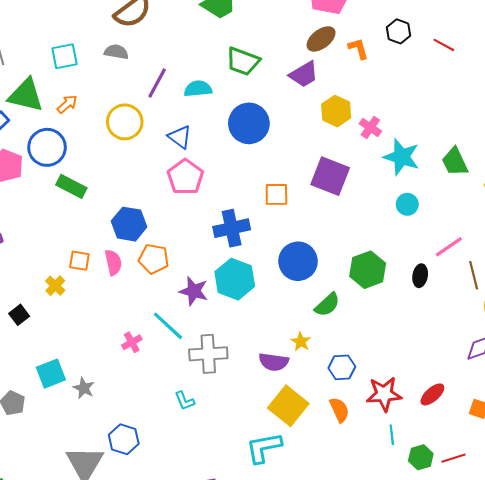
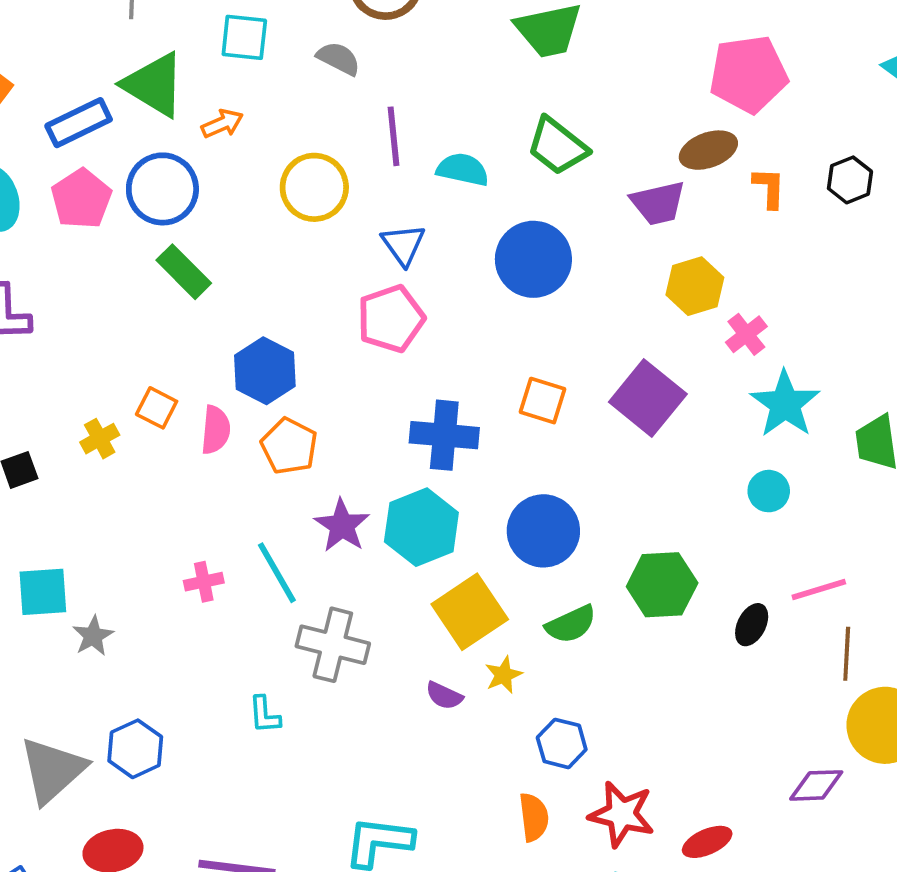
purple line: (157, 83) -> (393, 136), turned -52
purple semicircle: (274, 362) -> (444, 696), size x0.7
yellow square: (288, 406) -> (470, 612), moved

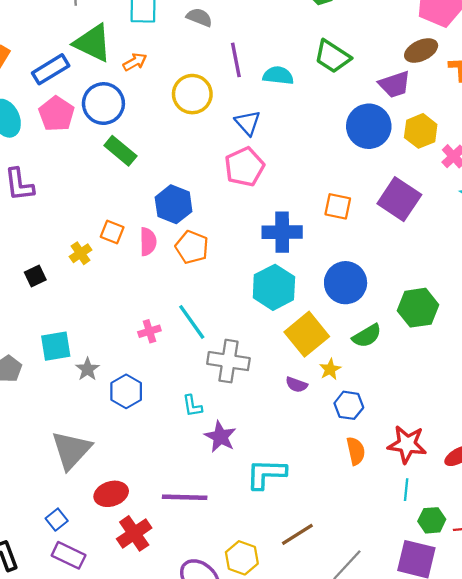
blue circle: (533, 259) -> (369, 126), moved
purple star: (342, 526) -> (220, 437), moved
blue hexagon: (562, 743) -> (349, 405), moved
blue hexagon: (135, 749) -> (126, 391), moved

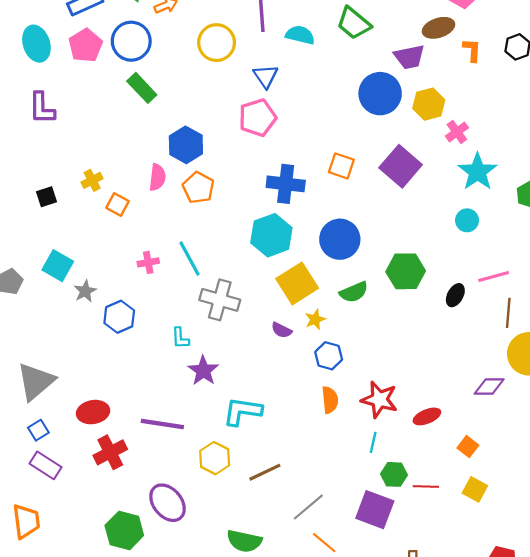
orange square: (112, 232) -> (118, 205), moved
cyan square: (56, 346) -> (58, 266), turned 32
gray triangle: (71, 450) -> (36, 381), moved
yellow hexagon: (242, 558) -> (215, 458), moved

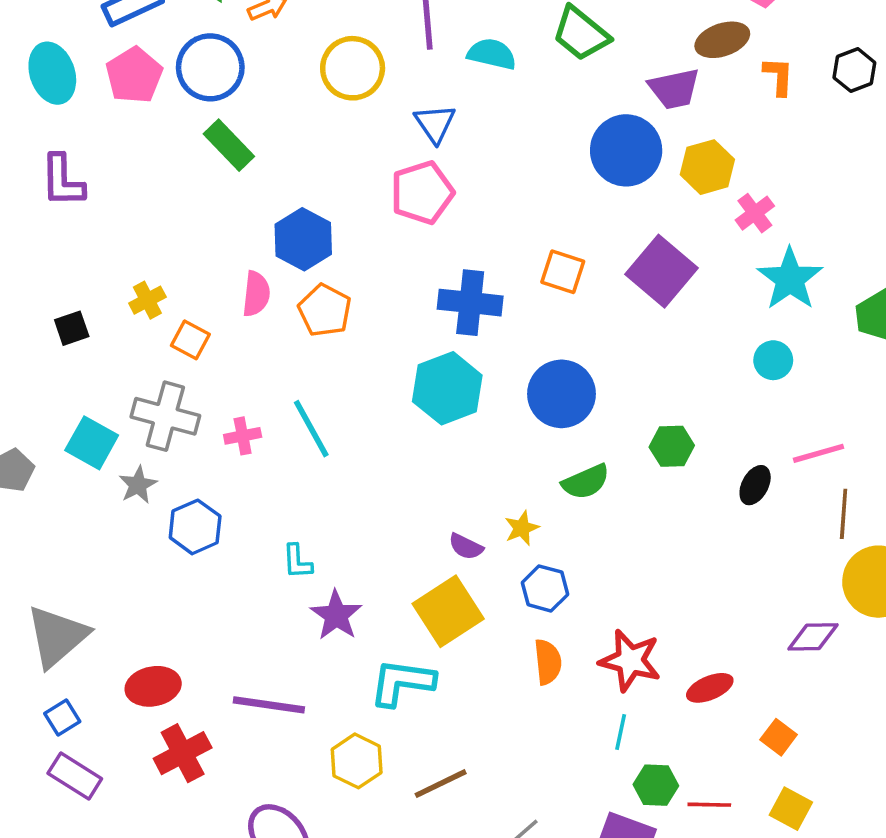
green hexagon: (406, 271) -> (672, 446), size x0.7
yellow square: (297, 283) -> (448, 611), moved
gray cross: (220, 300) -> (165, 416), moved

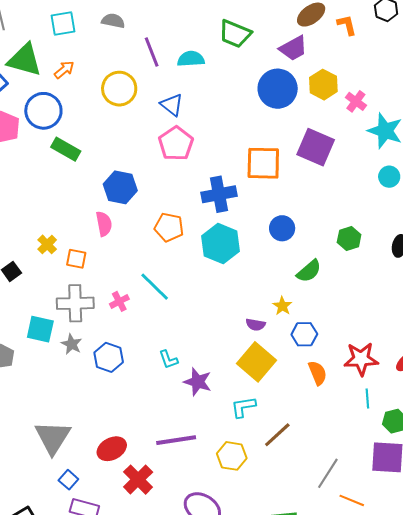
orange square: (563, 272) -> (263, 163), size x1.5
orange pentagon: (325, 310) -> (169, 227), moved
blue circle: (561, 394) -> (282, 228), size x0.7
cyan L-shape: (402, 682) -> (243, 407), size x0.7
brown line: (441, 784) -> (277, 435), moved

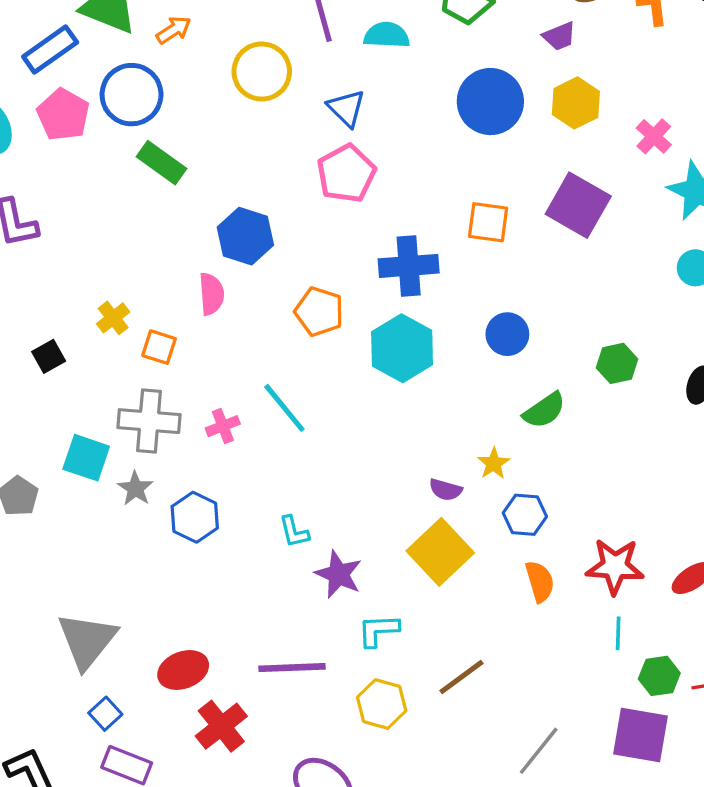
purple trapezoid: (293, 48) -> (559, 36), size x0.7
yellow hexagon: (323, 85) -> (576, 103), moved
blue circle: (278, 89) -> (490, 102), moved
orange square: (263, 163) -> (488, 222), size x0.7
cyan L-shape: (243, 407) -> (378, 630), moved

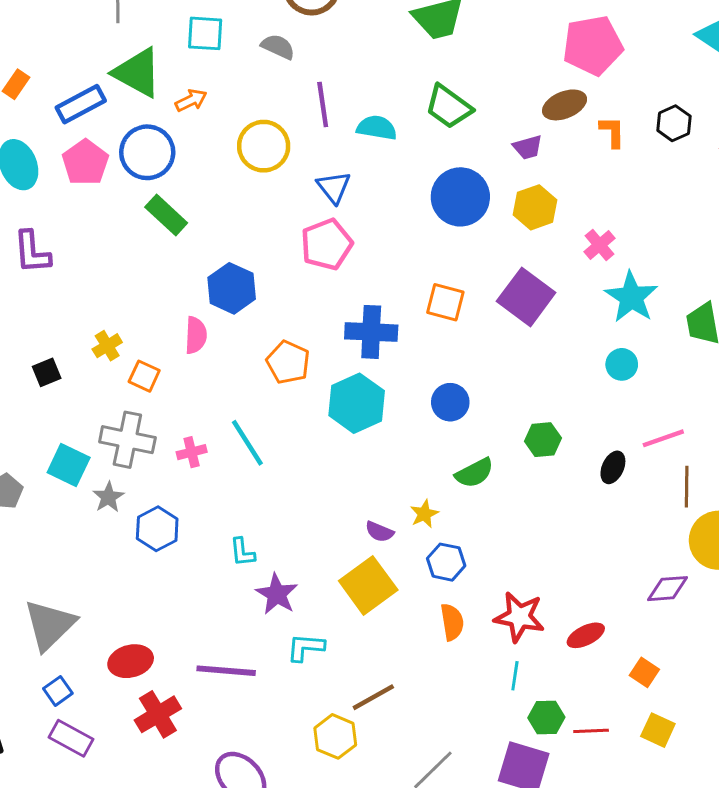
yellow hexagon: (382, 704) -> (335, 736), moved

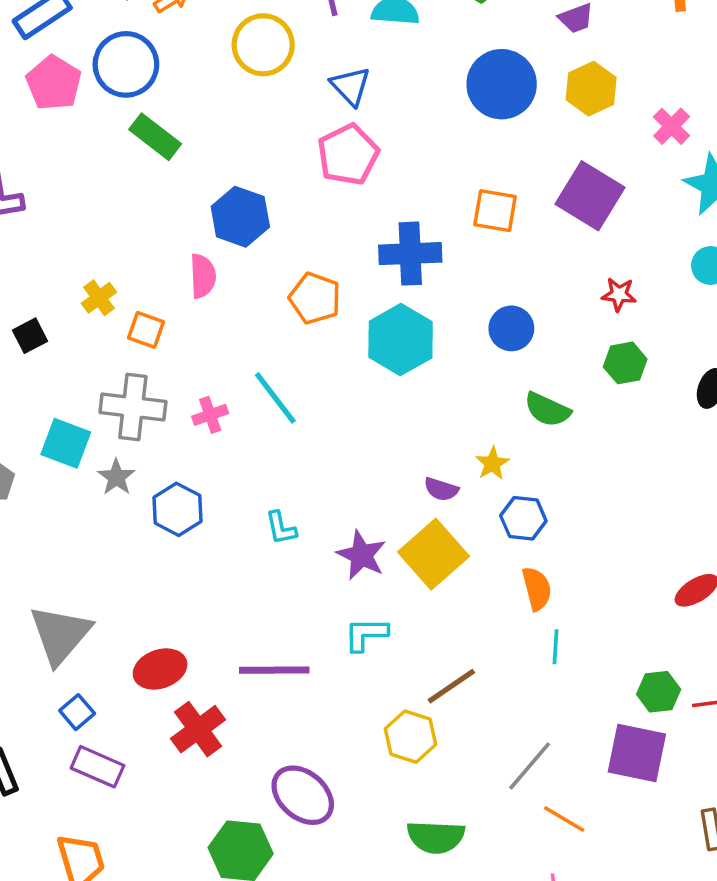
green semicircle: (474, 473) -> (547, 410), turned 57
purple star: (277, 594) -> (361, 555), moved
red star: (519, 617) -> (619, 294), moved, size x0.6
cyan line: (515, 676) -> (555, 647), moved

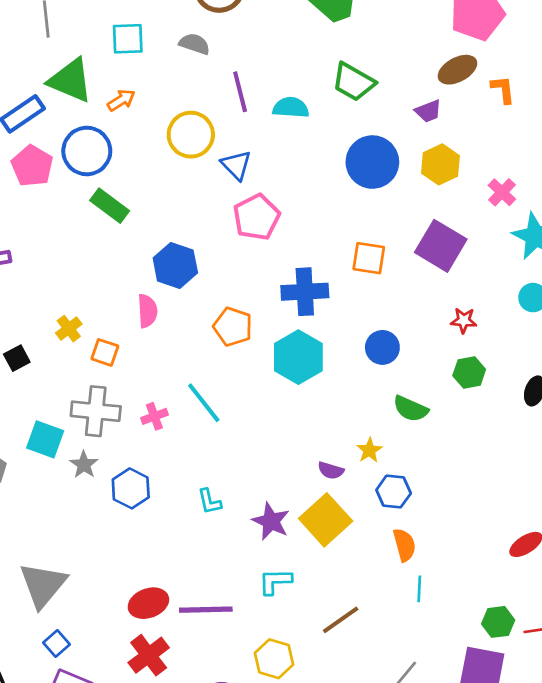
blue triangle: (351, 86) -> (236, 165), moved
red ellipse: (160, 669) -> (148, 603), moved
yellow hexagon: (410, 737) -> (274, 659), moved

